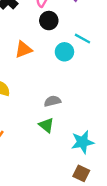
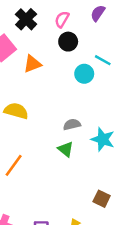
orange triangle: (24, 49) -> (32, 64), moved
cyan star: (83, 142) -> (103, 139), moved, turned 30

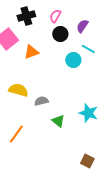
purple semicircle: (98, 13) -> (82, 26), moved
black cross: (26, 19) -> (26, 16), turned 30
gray semicircle: (72, 124) -> (41, 101), moved

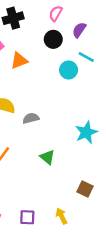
pink semicircle: (55, 16) -> (56, 13), moved
cyan star: (88, 113) -> (86, 132), turned 30
green triangle: (58, 121) -> (47, 157), moved

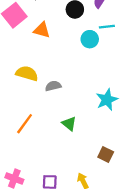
cyan line: (86, 57) -> (107, 27), turned -35
orange triangle: (19, 61) -> (42, 30), turned 36

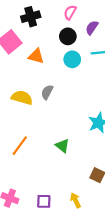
cyan circle: (90, 39) -> (72, 59), moved
gray semicircle: (53, 86) -> (47, 92), moved, turned -48

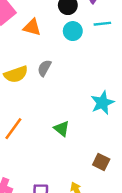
yellow semicircle: (22, 98) -> (16, 74), turned 145

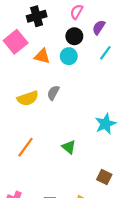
cyan line: (102, 24) -> (105, 53), turned -48
cyan circle: (73, 31) -> (69, 56), moved

